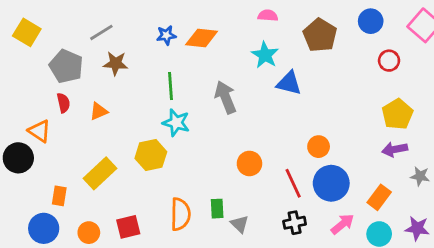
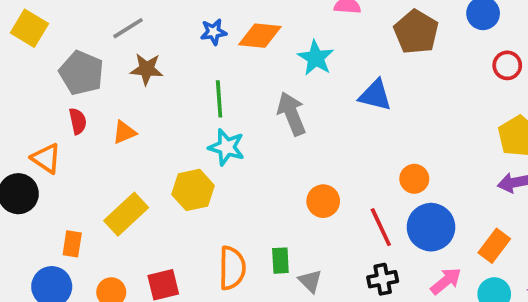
cyan star: (265, 55) -> (316, 58), moved

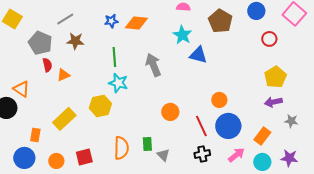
cyan star: (316, 58) -> (182, 35), moved
red semicircle: (78, 121) -> (47, 65), moved

